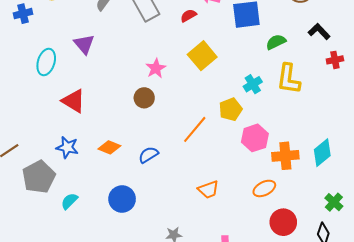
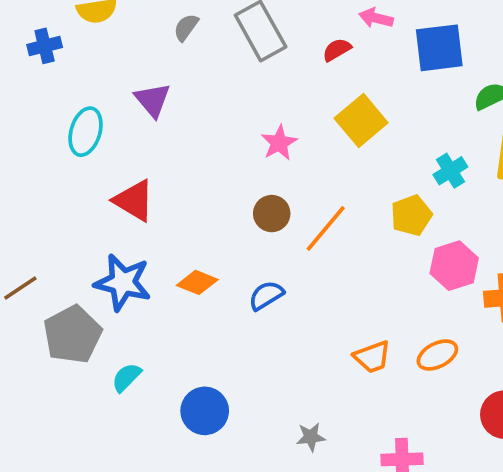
brown circle: (144, 98) -> (272, 214), moved
orange line: (195, 129) -> (326, 228), moved
blue star: (67, 147) -> (123, 282), size x1.4
orange ellipse: (264, 188) -> (437, 355), moved
blue circle: (122, 199) -> (205, 411), moved

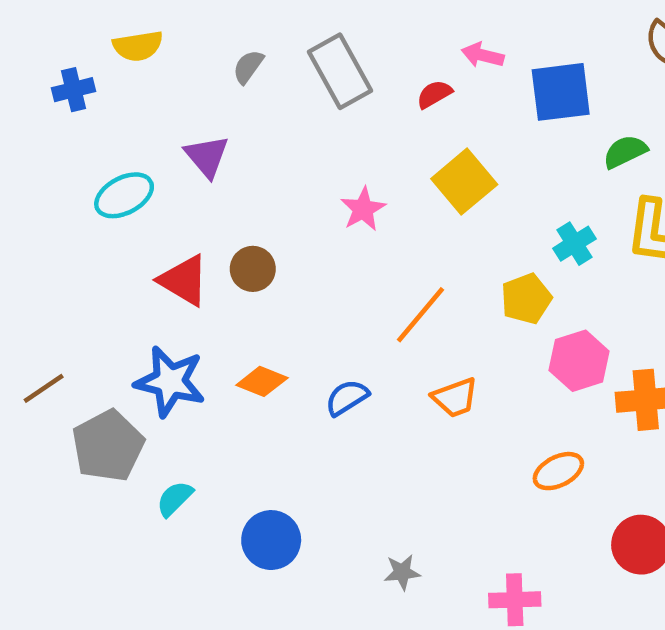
cyan ellipse: (86, 132) -> (124, 195), turned 45
brown circle: (272, 214) -> (253, 269), moved
orange trapezoid: (372, 357) -> (455, 398), moved

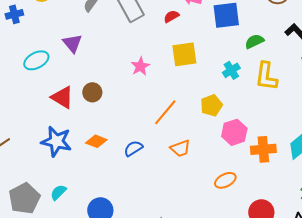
yellow square: (464, 182) -> (184, 54), turned 32
cyan cross: (574, 244) -> (231, 70), moved
gray pentagon: (108, 446) -> (24, 198), moved

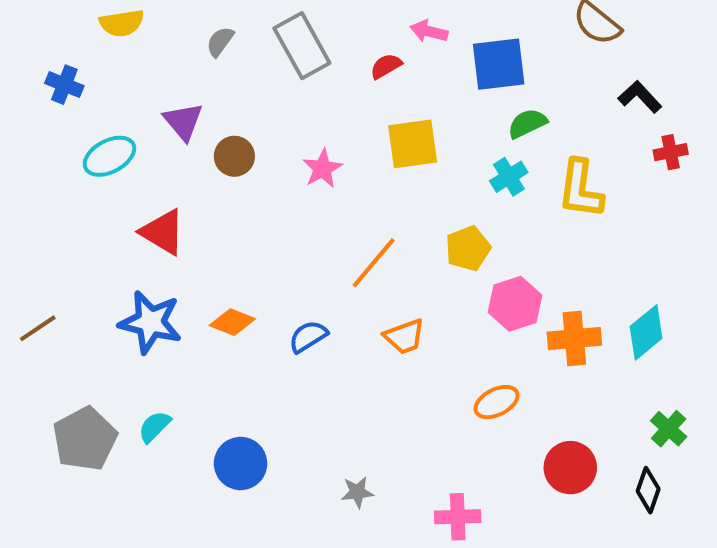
blue cross: (14, 14) -> (64, 85), moved, turned 36
green semicircle: (254, 41) -> (527, 123), moved
brown circle: (92, 92) -> (234, 156), moved

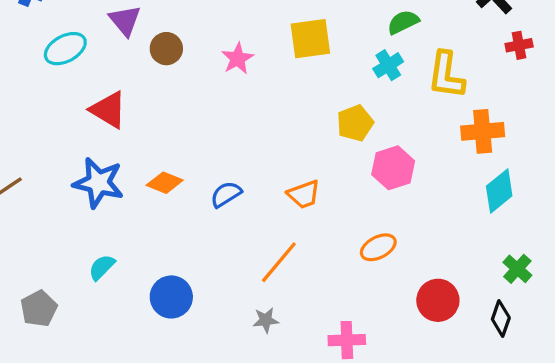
orange line: (374, 263) -> (279, 262), moved
orange cross: (574, 339) -> (483, 131), moved
gray pentagon: (85, 439) -> (39, 309), moved, size x0.7

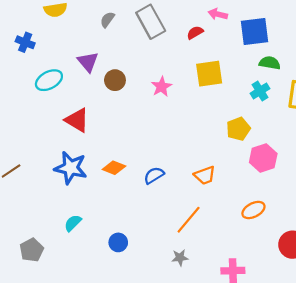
green semicircle: (403, 22) -> (270, 63), turned 36
blue circle: (171, 297) -> (118, 242), size x0.7

